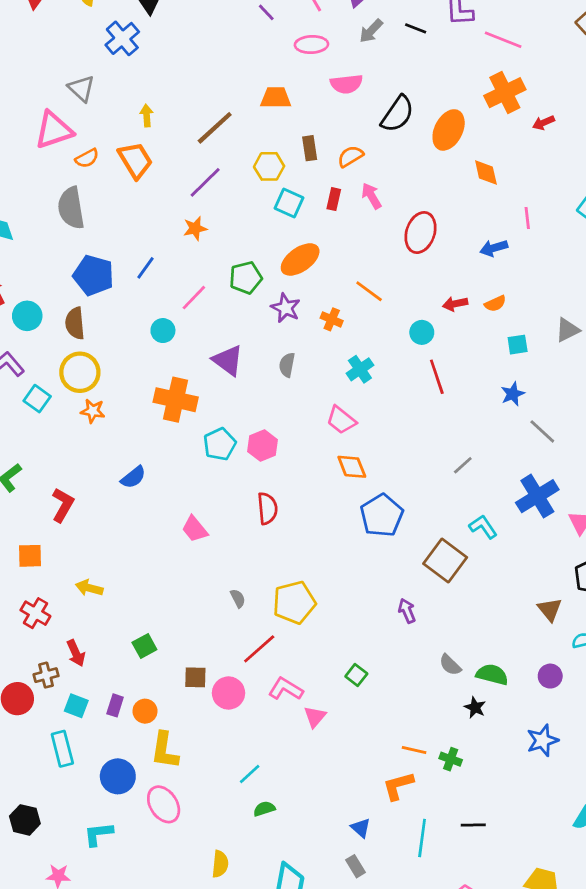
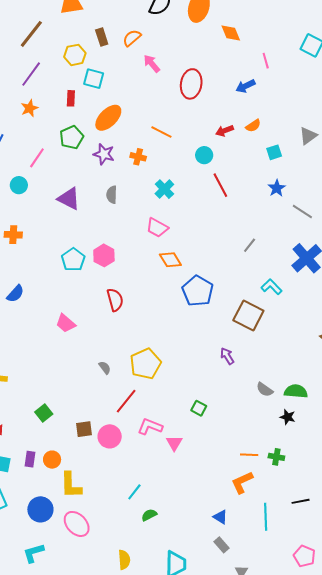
red rectangle: (334, 199) -> (71, 98), moved
orange cross: (176, 400) -> (13, 235), moved, size x0.6

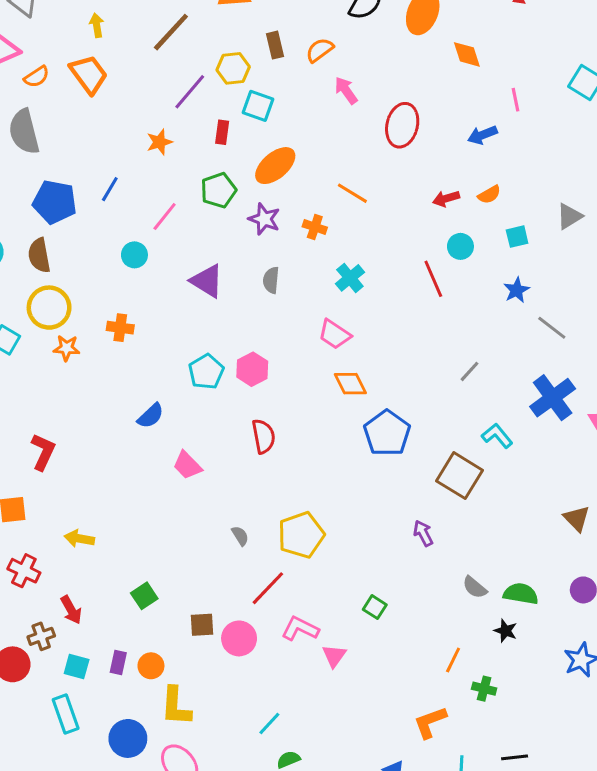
purple line: (31, 74) -> (190, 92), moved
cyan circle: (204, 155) -> (460, 246), moved
blue semicircle: (15, 294) -> (151, 416), moved
orange line: (249, 455) -> (453, 660), moved, turned -72

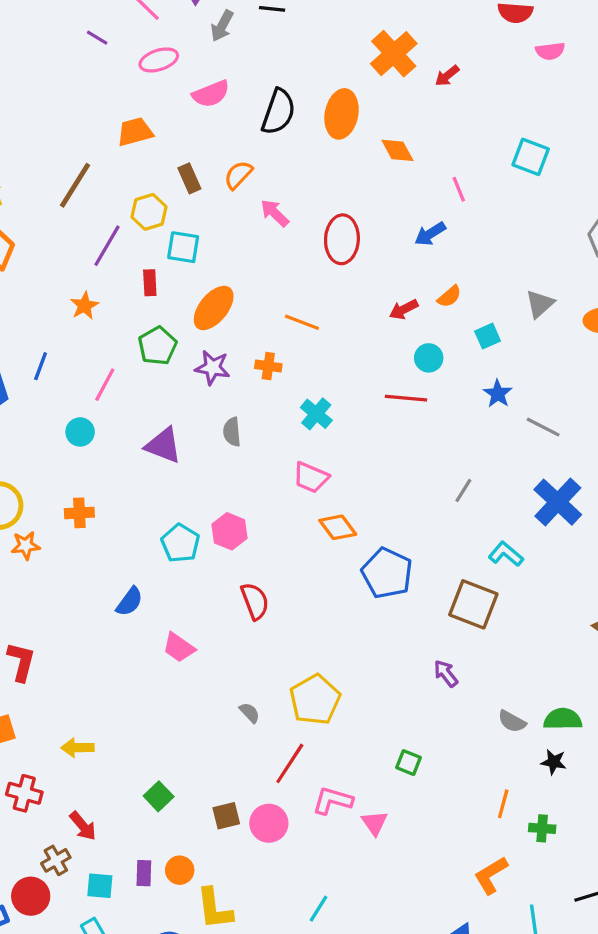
red line: (433, 279) -> (406, 398), turned -51

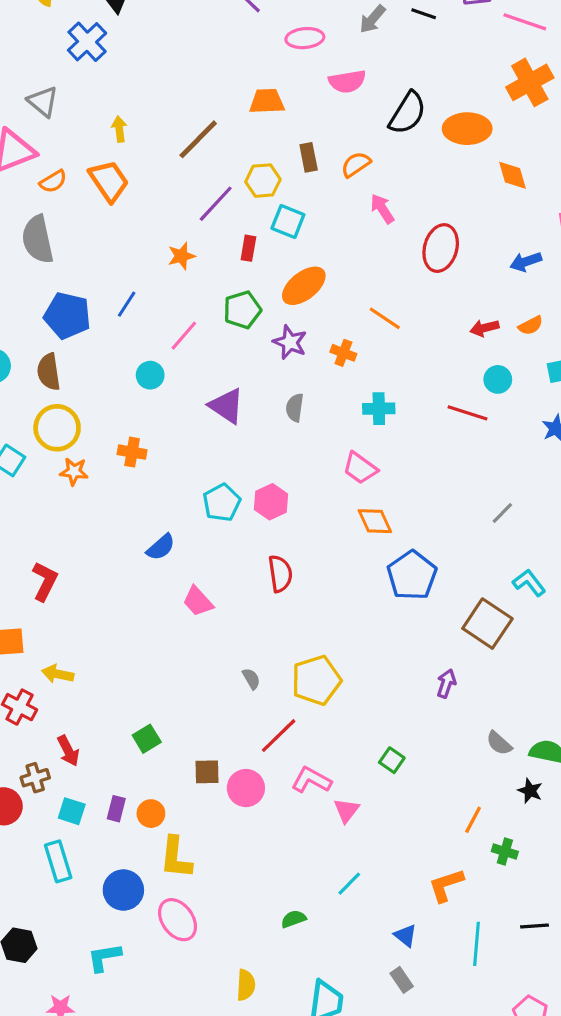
orange ellipse: (342, 114) -> (467, 129), turned 66
cyan cross: (316, 414) -> (379, 409), turned 36
purple arrow: (446, 673) -> (446, 683), turned 44
yellow arrow: (77, 748) -> (58, 674), moved
cyan line: (318, 909) -> (349, 884), moved

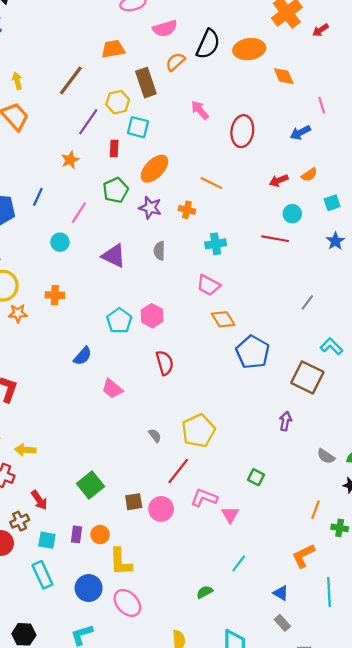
brown rectangle: (309, 157) -> (146, 83), size x1.5
orange semicircle: (356, 164) -> (175, 62), moved
green square: (147, 739) -> (90, 485), size x1.4

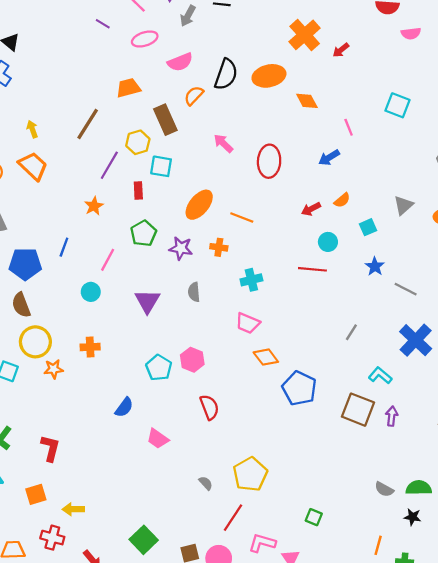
orange ellipse: (154, 169) -> (199, 205), moved
purple triangle: (114, 256) -> (147, 301), turned 40
purple arrow: (285, 421) -> (392, 416), moved

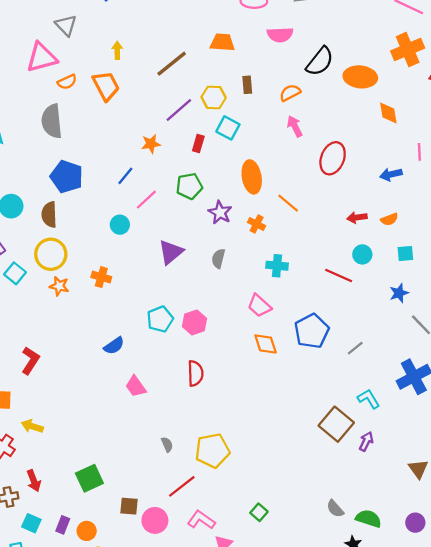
orange semicircle: (194, 96) -> (290, 93), moved
brown rectangle: (165, 120) -> (247, 85), size x0.6
orange ellipse: (199, 205) -> (252, 177), turned -68
blue line: (64, 247) -> (125, 176), moved
blue pentagon: (299, 388) -> (312, 331), moved

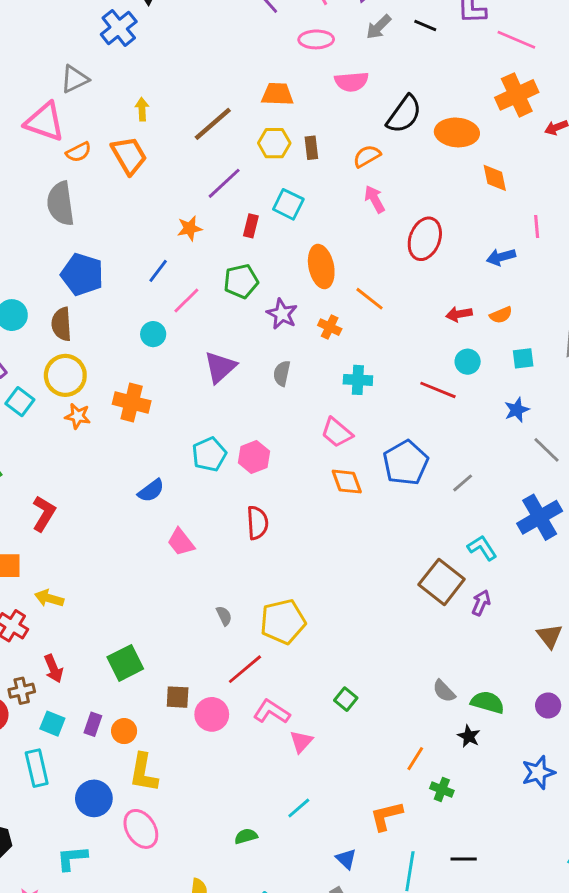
gray triangle: (66, 25) -> (75, 79), turned 50
pink triangle: (42, 57) -> (45, 122), turned 36
yellow hexagon: (214, 97) -> (274, 143), moved
orange cross: (101, 277) -> (132, 403), size x1.4

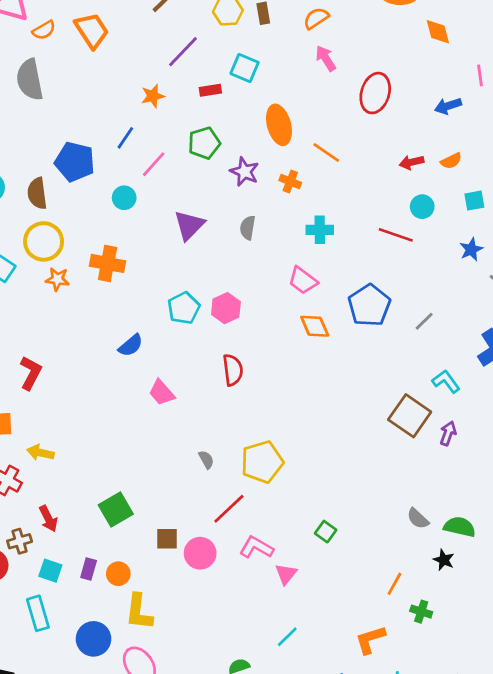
red rectangle: (251, 226) -> (210, 90), turned 70
blue pentagon: (82, 274) -> (75, 162), moved

